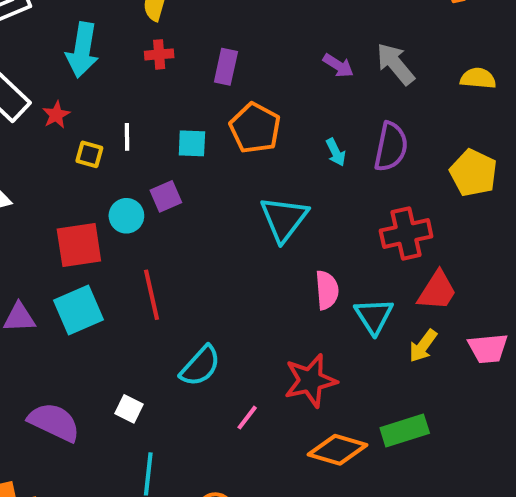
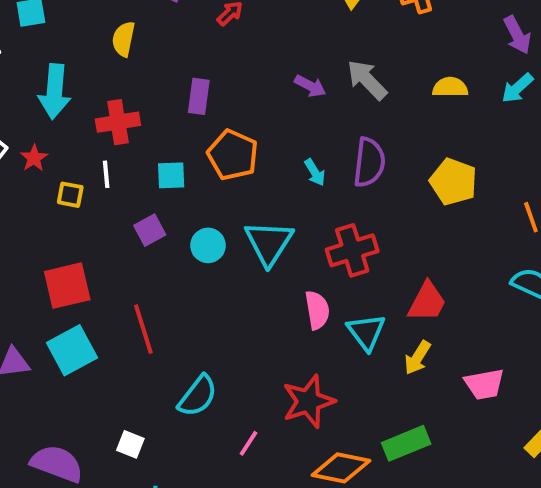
red cross: (159, 54) -> (118, 122), moved, size x1.5
cyan circle: (126, 216) -> (208, 245), moved
red cross: (406, 233) -> (352, 250), moved
pink trapezoid: (488, 348) -> (484, 384), moved

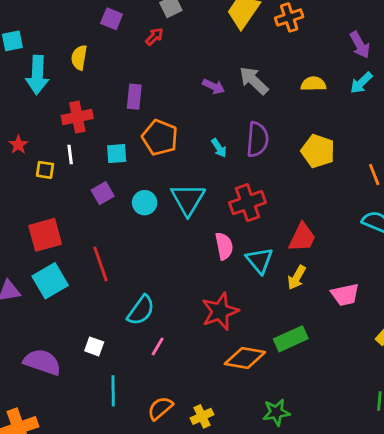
cyan arrow: (55, 91) -> (37, 75), moved
pink line: (248, 443) -> (158, 346), moved

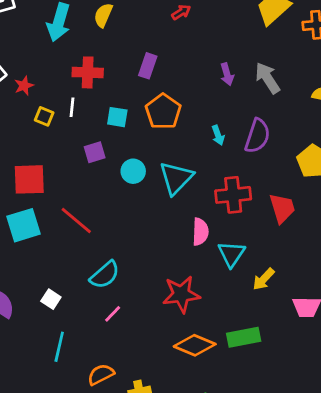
purple arrow: (214, 86) -> (227, 74), turned 35
red trapezoid: (302, 237) -> (282, 208), moved, turned -56
red line: (101, 264) -> (76, 221), turned -44

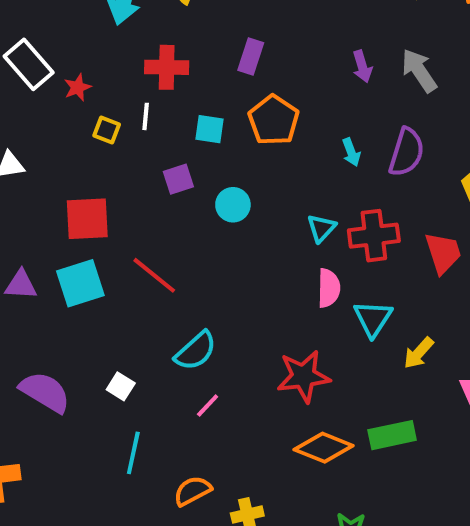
cyan triangle: (176, 178) -> (321, 228), moved, size x0.6

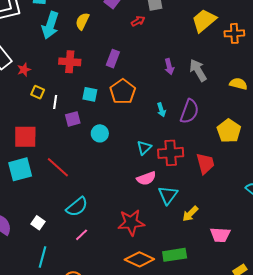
white line: (146, 116) -> (55, 102), moved
pink semicircle: (329, 288) -> (146, 178), turned 66

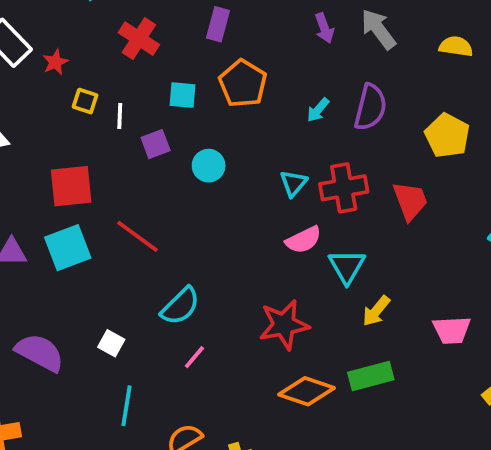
red cross: (70, 62) -> (139, 39), turned 35
cyan arrow: (161, 110) -> (318, 110), turned 64
yellow arrow: (190, 214) -> (376, 311), moved

